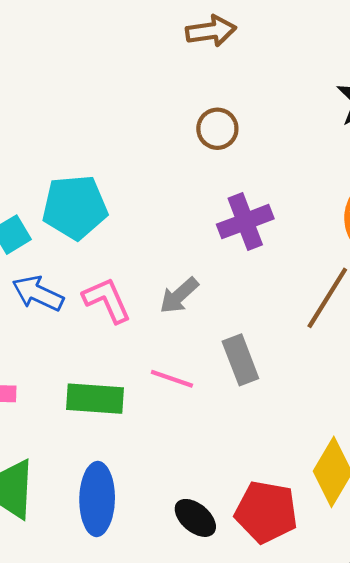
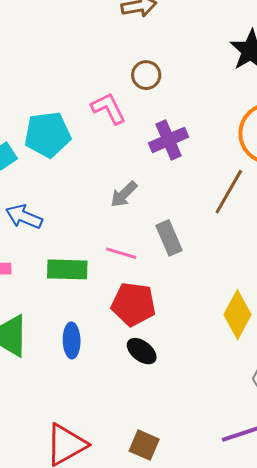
blue arrow: (38, 293) -> (24, 217), moved
pink L-shape: (107, 300) -> (108, 108), moved
blue ellipse: (97, 499) -> (72, 340), size x0.7
red pentagon: (266, 512) -> (133, 304), moved

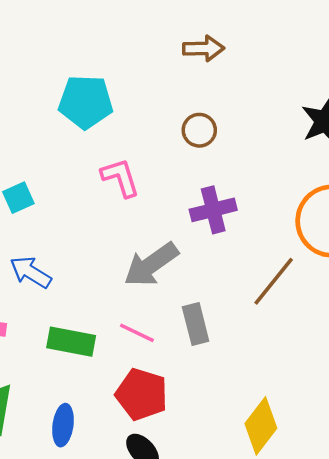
pink L-shape: (108, 108) -> (120, 178), moved
cyan pentagon: (48, 135) -> (86, 102), moved
gray arrow: (124, 194) -> (151, 265), size x1.6

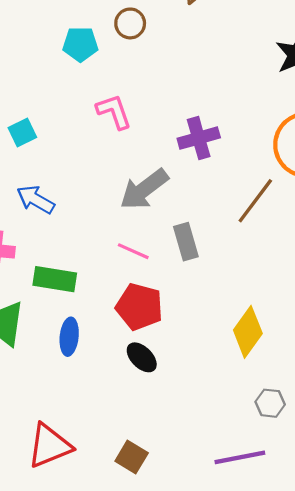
cyan pentagon: (86, 102) -> (80, 44), size x0.7
brown circle: (199, 130) -> (130, 23), moved
green rectangle: (71, 342) -> (55, 279), moved

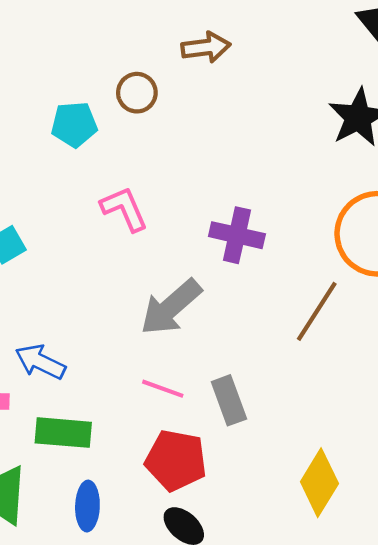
purple cross: (199, 138) -> (237, 235), turned 33
blue arrow: (36, 200) -> (40, 362), moved
gray rectangle: (186, 242) -> (229, 400), moved

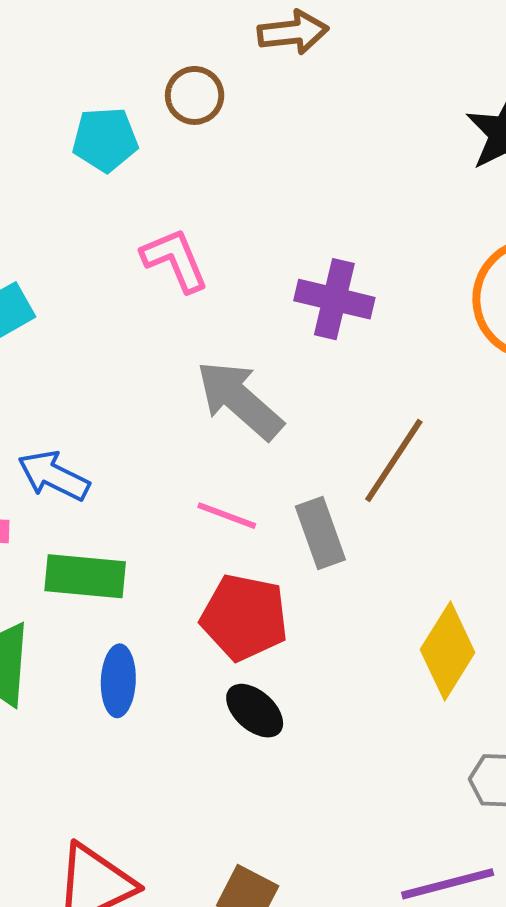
gray arrow: (171, 307) -> (240, 400), turned 82
brown line: (317, 311) -> (394, 460), moved

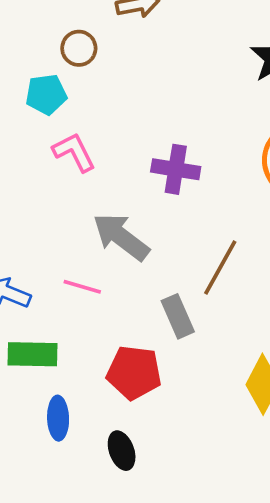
cyan pentagon: (105, 139) -> (46, 94), moved
pink line: (227, 516) -> (82, 287), moved
black ellipse: (255, 711) -> (122, 451), moved, turned 33

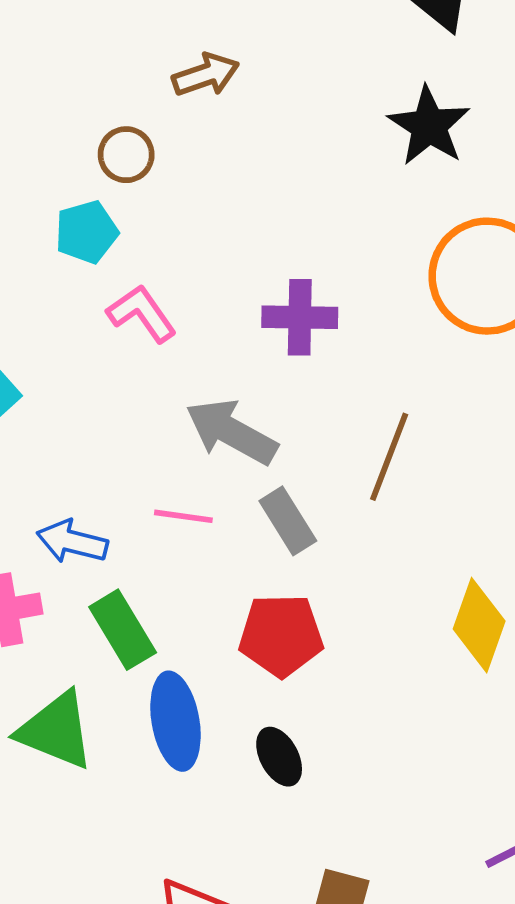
gray rectangle: (178, 316) -> (288, 521), moved
green rectangle: (32, 354) -> (123, 630), turned 66
blue ellipse: (58, 418) -> (176, 721), size x1.4

